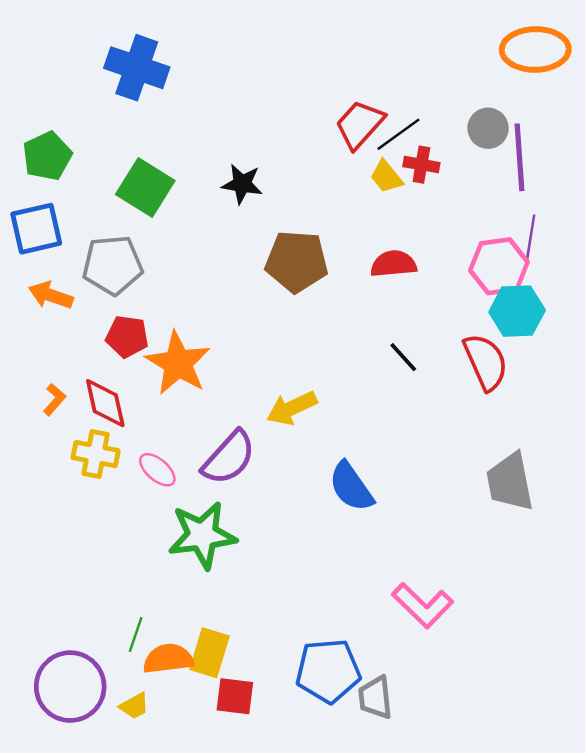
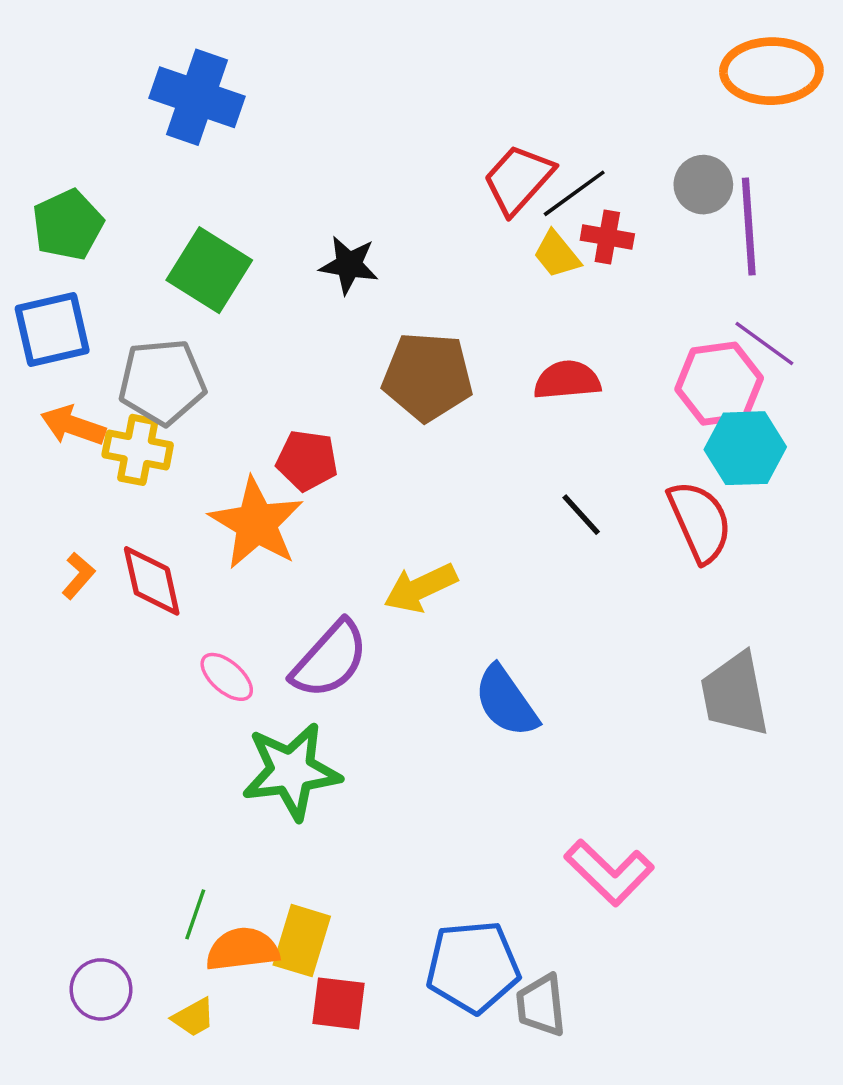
purple line: (530, 238) -> (764, 343), turned -63
red pentagon: (127, 337) -> (307, 460), moved
yellow cross: (96, 454) -> (138, 450), moved
purple circle: (70, 687) -> (101, 989), size x0.6

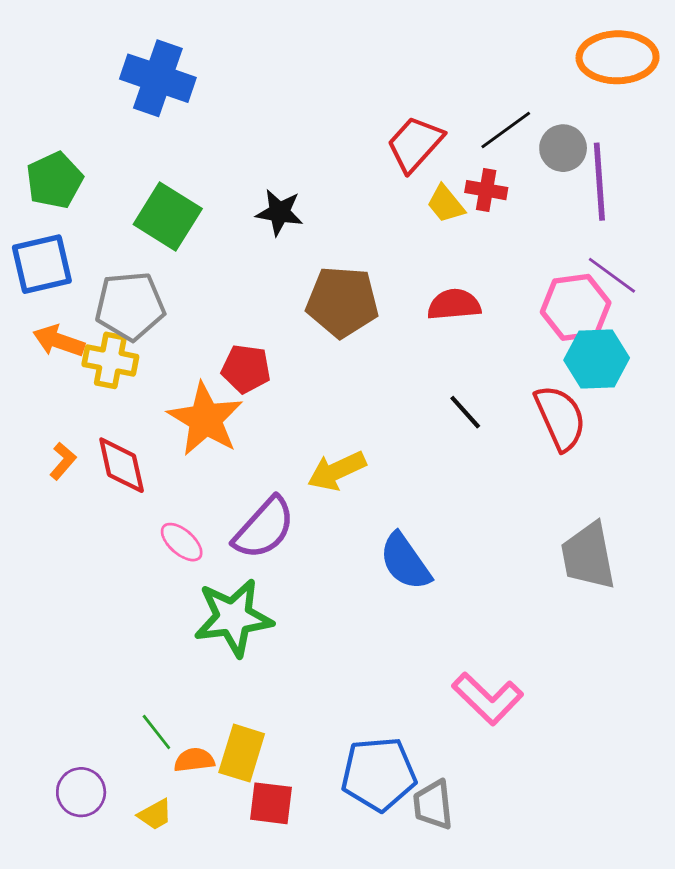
black line: (574, 193) -> (506, 130), moved
green line: (195, 914) -> (156, 732), turned -57
orange semicircle: (242, 949) -> (194, 760), size x0.7

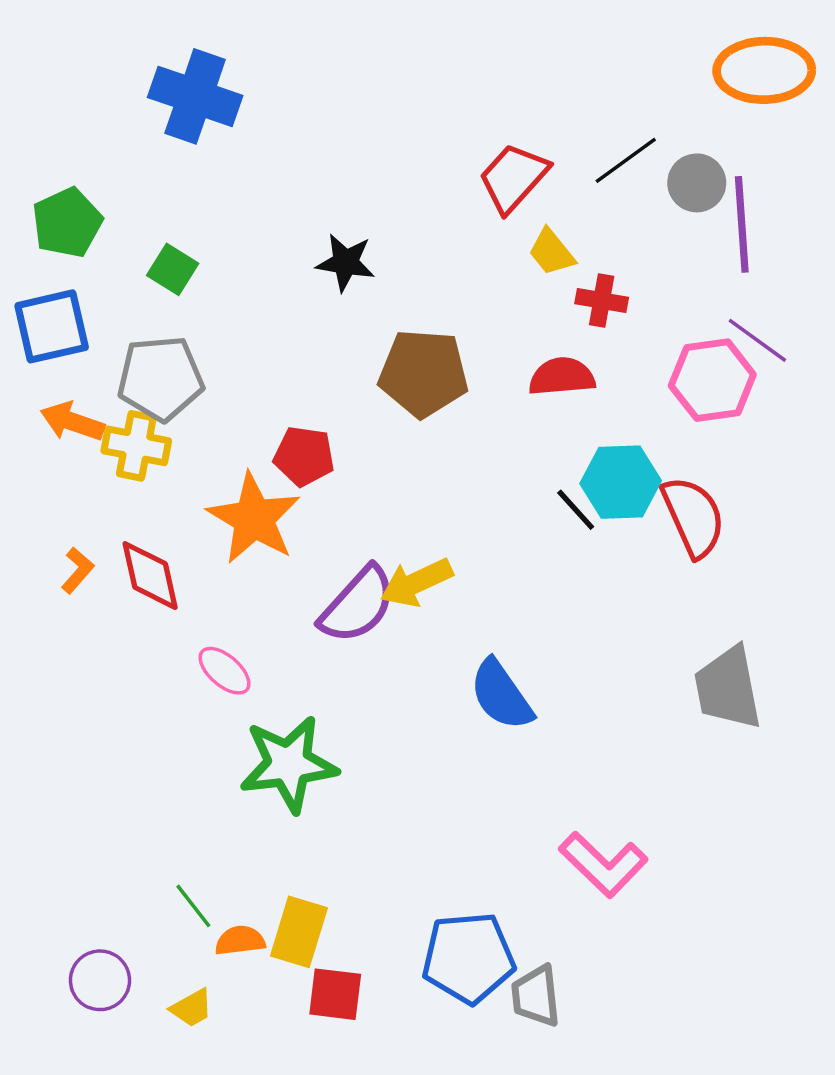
red cross: (486, 190) -> (602, 301), moved
green square: (168, 217) -> (173, 269), moved, size x0.6
cyan hexagon: (597, 359) -> (621, 482), moved
purple semicircle: (264, 528) -> (358, 605), moved

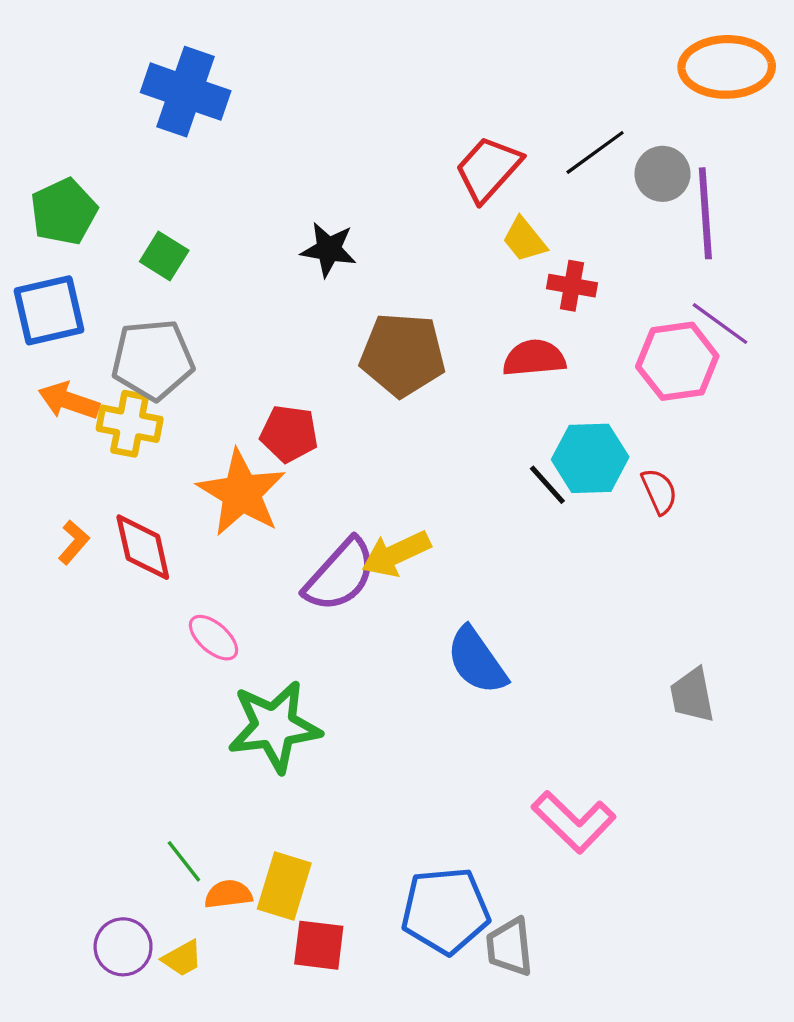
red semicircle: (693, 517) -> (659, 491), size x0.6
gray trapezoid: (728, 688) -> (692, 695), moved, size x0.7
purple circle: (100, 980) -> (123, 947), moved

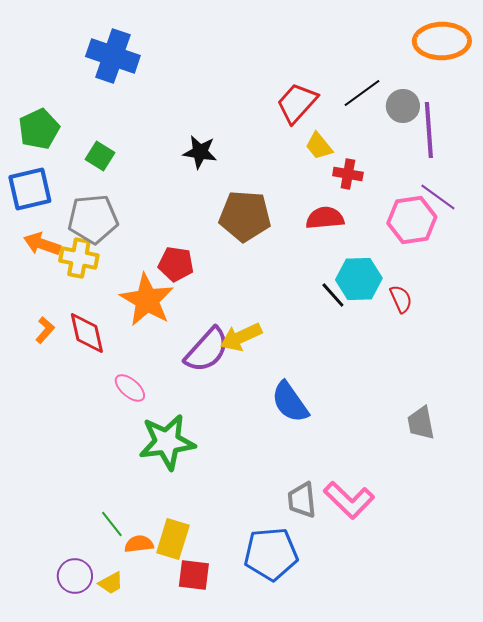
gray trapezoid: (510, 947) -> (302, 500), moved

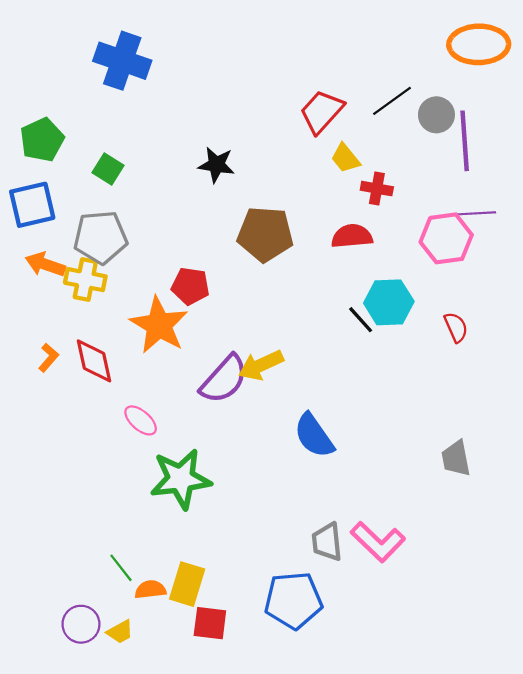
purple line: (438, 197) -> (474, 213), turned -39
red semicircle: (401, 299) -> (456, 327), moved

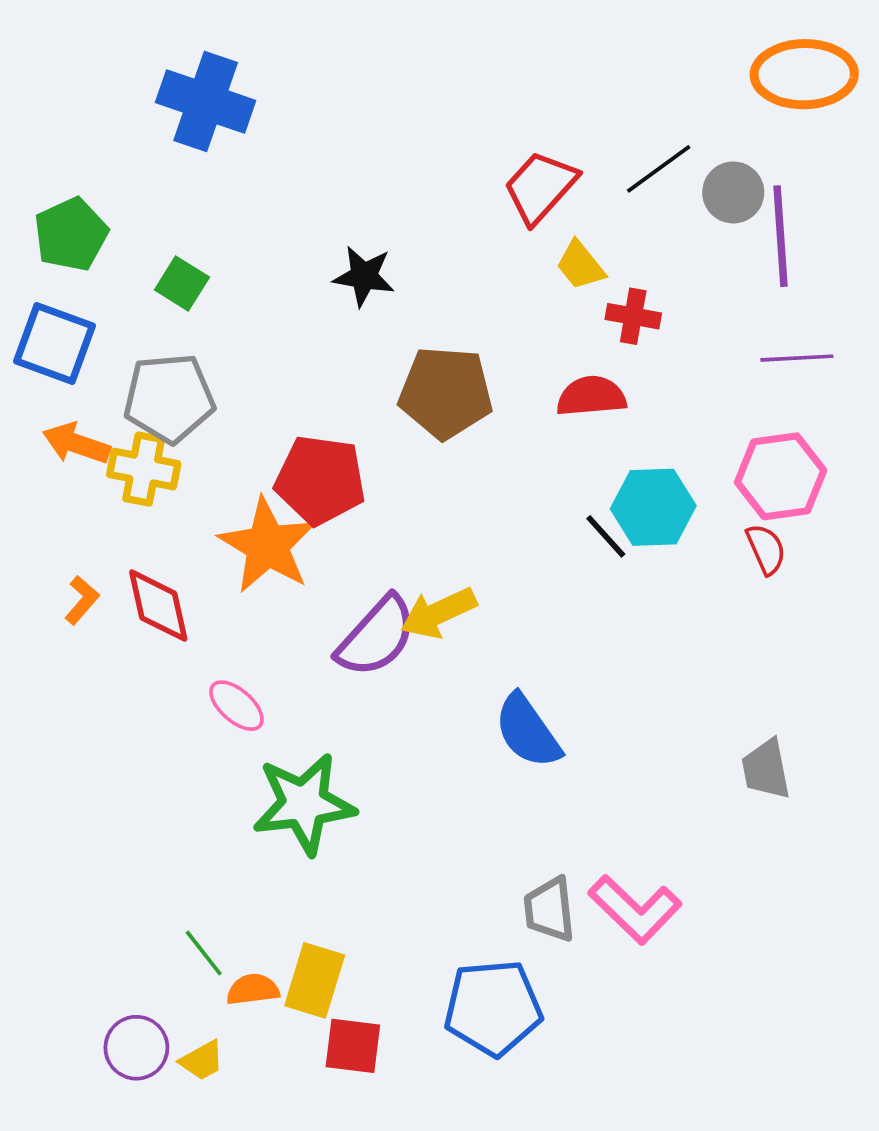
blue square: (32, 205) -> (55, 344), turned 33
pink hexagon: (446, 238) -> (781, 476), moved
red pentagon: (190, 286) -> (320, 480), size x1.4

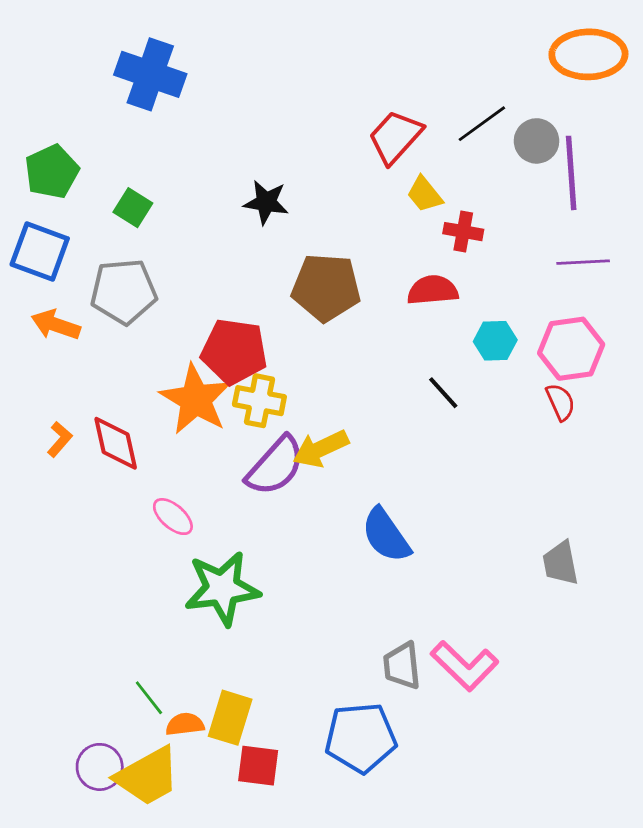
yellow cross: (144, 469) -> (259, 401), moved
cyan hexagon: (653, 507) -> (495, 341), moved, size x0.7
yellow trapezoid: (202, 1060) -> (148, 776), size x2.0

